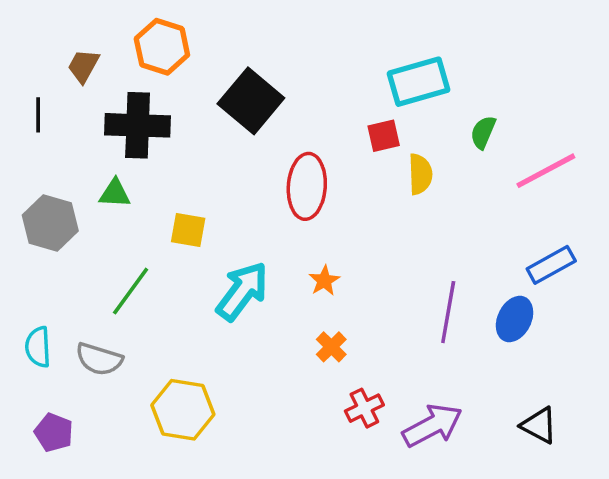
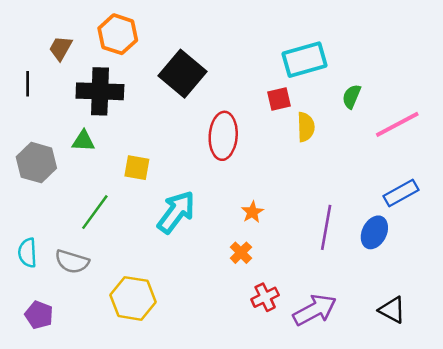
orange star: (324, 281) -> (252, 212), moved

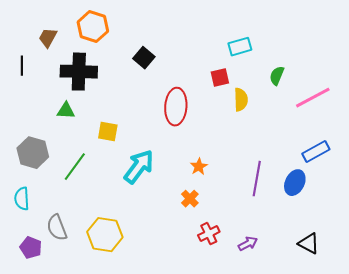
cyan rectangle: (305, 60) -> (240, 47), size x0.7
black square: (183, 74) -> (144, 58), size x0.6
gray hexagon: (36, 163) -> (33, 153), moved
gray semicircle: (72, 262) -> (57, 228), moved, turned 52
purple arrow: (315, 310) -> (248, 244), size x0.6

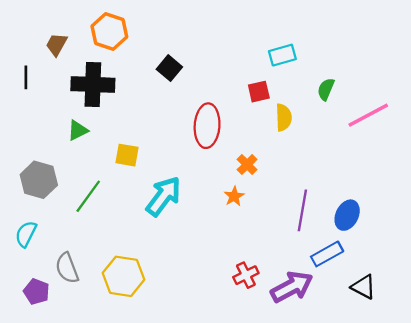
green triangle: (66, 111) -> (78, 130), turned -30
blue rectangle: (316, 152) -> (327, 254), moved
cyan semicircle: (22, 199) -> (26, 234), turned 30
orange cross: (190, 199) -> (247, 165), moved
purple arrow: (248, 244) -> (292, 287), size x1.8

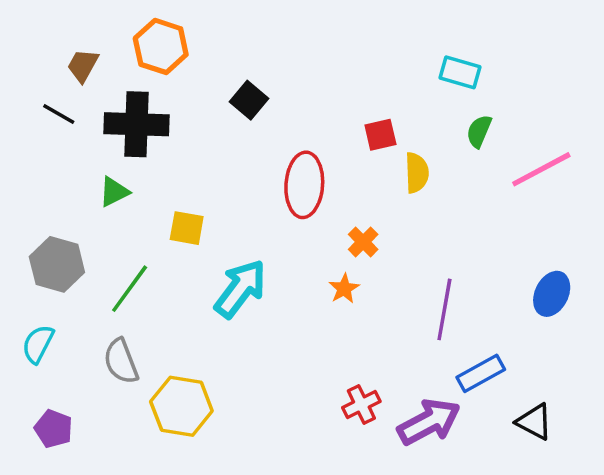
cyan rectangle: (282, 55) -> (460, 72), moved, turned 32
black line: (26, 77) -> (59, 114), moved, turned -60
blue ellipse: (347, 215) -> (552, 294), moved
gray semicircle: (67, 268) -> (121, 361), moved

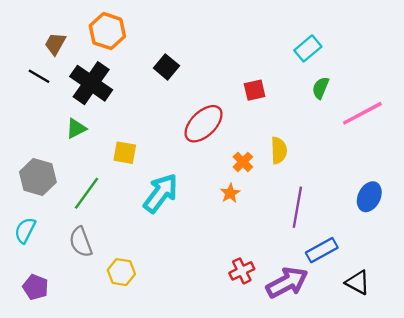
cyan rectangle: (460, 72) -> (308, 48), turned -56
black cross: (137, 124) -> (91, 83), turned 33
yellow semicircle: (417, 173) -> (279, 150), moved
red ellipse: (304, 185) -> (204, 124), turned 42
yellow hexagon: (181, 406) -> (121, 272), size x0.7

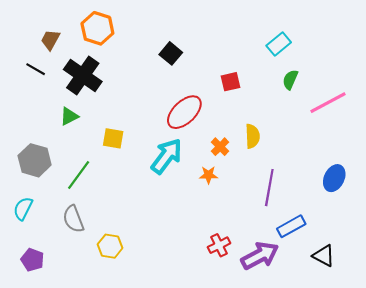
black square: (166, 67) -> (171, 53), moved
cyan arrow: (161, 193) -> (167, 156), moved
orange star: (230, 193) -> (208, 175), turned 30

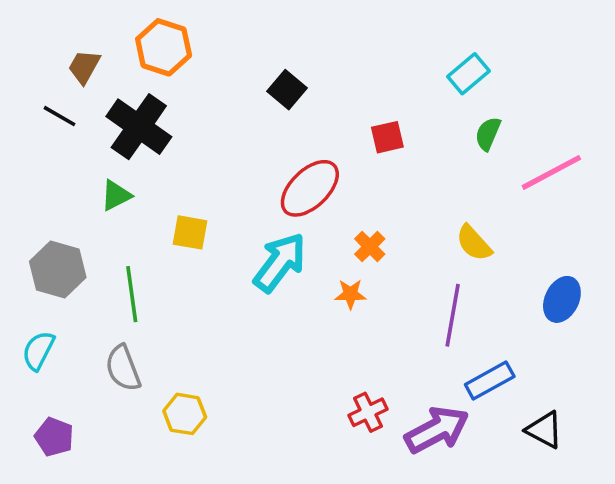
yellow semicircle: (252, 136) -> (474, 243), moved, turned 140
green line: (79, 175) -> (132, 294), turned -44

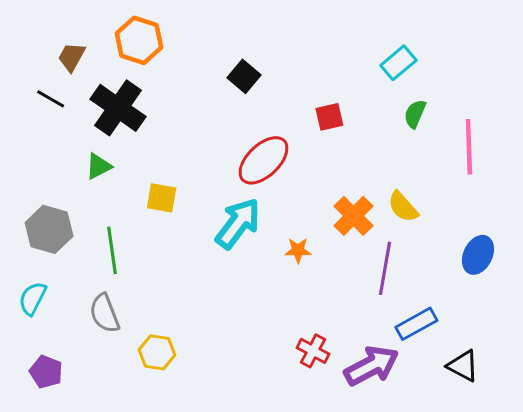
pink line: (551, 172) -> (469, 147), turned -64
orange cross: (370, 247) -> (353, 216), moved, size x1.5
red cross: (368, 412) -> (313, 351), turned -36

